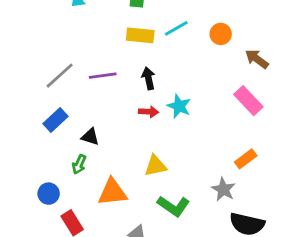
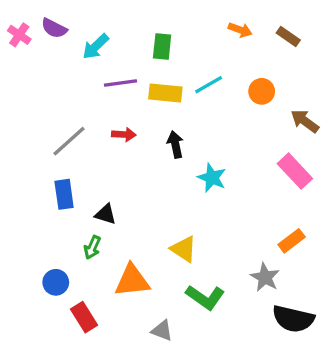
purple line: (103, 76) -> (121, 83), moved
red arrow: (148, 112) -> (124, 135), moved
blue rectangle: (56, 120) -> (64, 194), turned -55
yellow triangle: (155, 166) -> (184, 249), turned 45

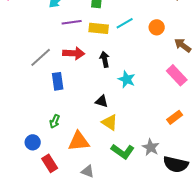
red arrow: (124, 135) -> (74, 53), size x1.5
blue rectangle: (64, 194) -> (58, 81), moved
black triangle: (106, 214) -> (102, 101), moved
gray star: (265, 277) -> (151, 147), moved
gray triangle: (162, 330) -> (88, 171), moved

